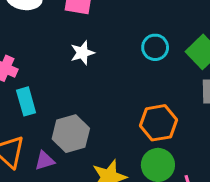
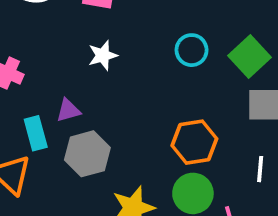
cyan rectangle: (26, 101) -> (36, 133), moved
purple triangle: (45, 161) -> (68, 110), moved

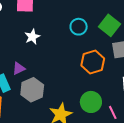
orange hexagon: (194, 142) -> (93, 62), moved

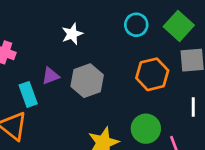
gray hexagon: (32, 90) -> (87, 81), moved

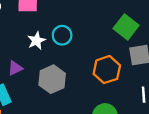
cyan circle: (136, 25) -> (62, 35), moved
purple triangle: (50, 76) -> (15, 68), moved

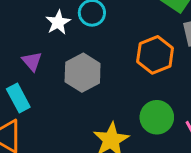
purple triangle: (15, 68) -> (32, 61), turned -42

